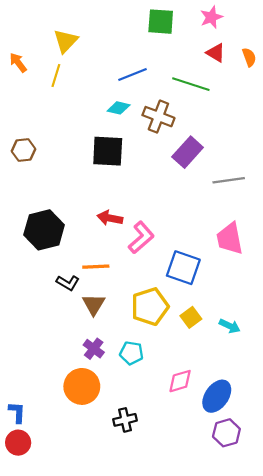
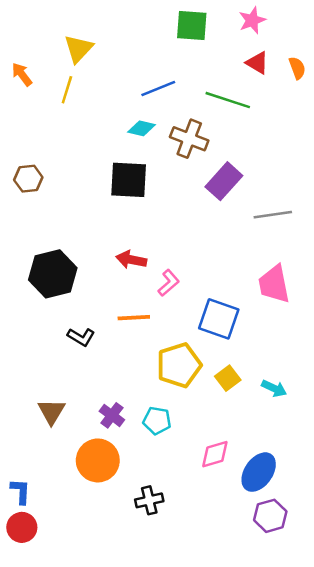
pink L-shape: (141, 237) -> (169, 283), size x0.7
orange line: (96, 267) -> (134, 318), moved
brown triangle: (94, 304) -> (51, 412), moved

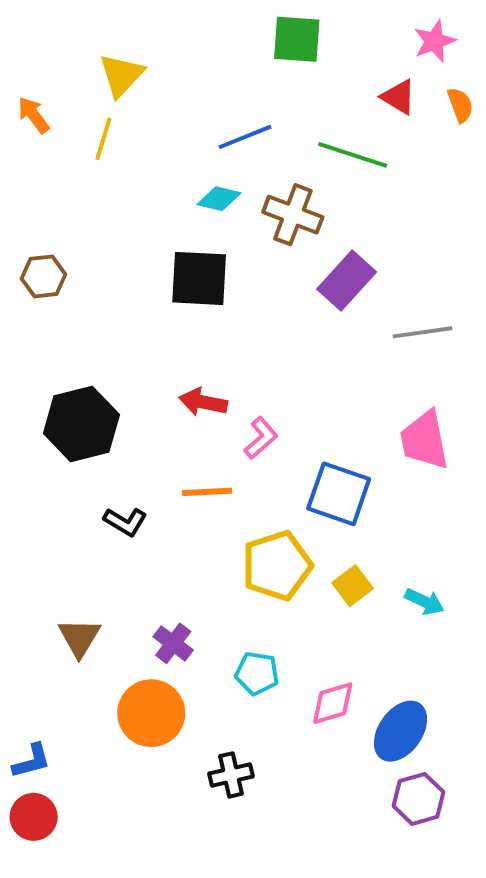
pink star: (252, 20) -> (434, 41), moved
cyan pentagon: (157, 421) -> (257, 673), moved
blue L-shape: (21, 491) -> (32, 761), turned 72

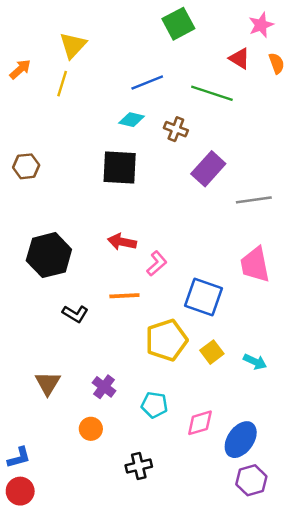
green square: (297, 39) -> (178, 24), turned -32
orange arrow: (34, 115) -> (20, 69), turned 85
brown cross: (293, 215) -> (176, 129), size x0.7
orange circle: (151, 713) -> (91, 429), size x0.6

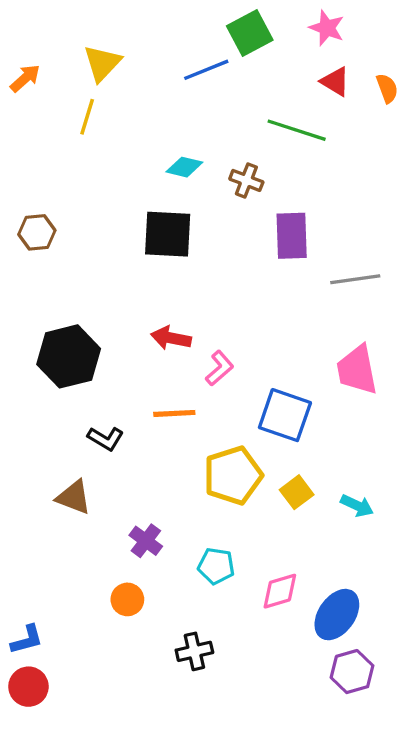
pink star: (261, 25) -> (327, 28), moved, turned -30
orange arrow: (20, 69) -> (25, 78), moved
blue line: (147, 82) -> (206, 70), moved
purple rectangle: (208, 169) -> (292, 236), turned -44
brown triangle: (48, 383) -> (74, 497), moved, turned -40

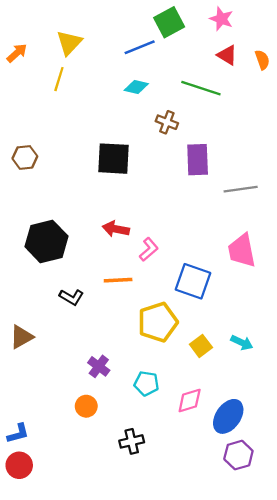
cyan diamond: (184, 167) -> (136, 87), moved
yellow square: (297, 492) -> (201, 346), moved
brown triangle: (74, 497) -> (21, 337), moved, turned -50

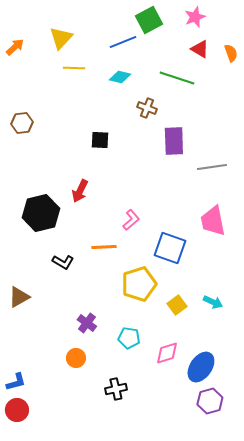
pink star: (221, 19) -> (195, 17), turned 30
yellow line: (59, 79) -> (74, 68), moved, turned 75
brown hexagon: (25, 157) -> (22, 123), moved
black square: (113, 159) -> (100, 140), size x0.6
red arrow: (116, 229) -> (80, 191), moved, turned -75

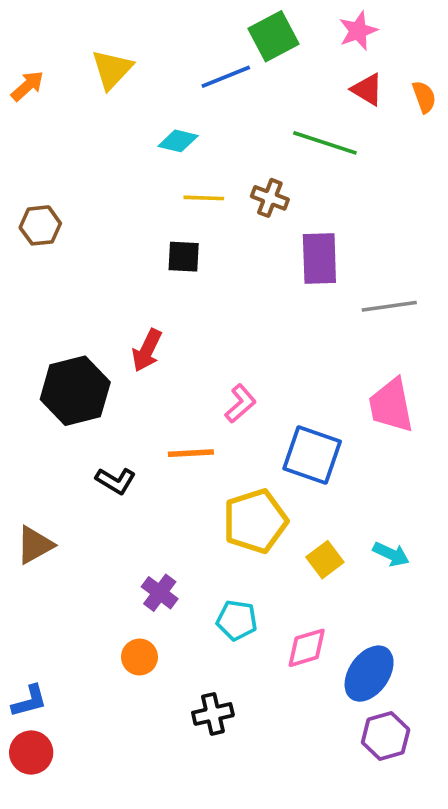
yellow line: (74, 68) -> (204, 198), moved
cyan diamond: (120, 77) -> (178, 141), moved

